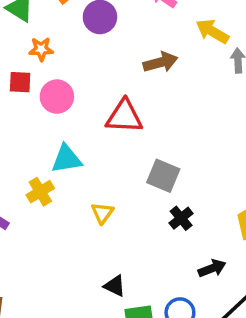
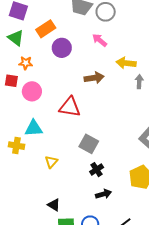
yellow arrow: (212, 31) -> (126, 63), turned -30
yellow cross: (40, 192) -> (16, 146), turned 35
black arrow: (212, 268) -> (103, 194), moved

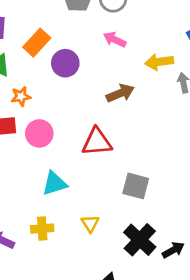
yellow cross: (16, 146) -> (42, 229), moved
black cross: (97, 170) -> (140, 240), moved, size x1.6

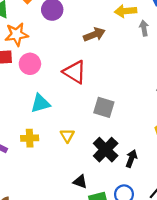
orange star: (21, 96) -> (17, 34), size x1.5
red triangle: (97, 142) -> (75, 72), turned 35
black arrow: (173, 250) -> (131, 159), turned -42

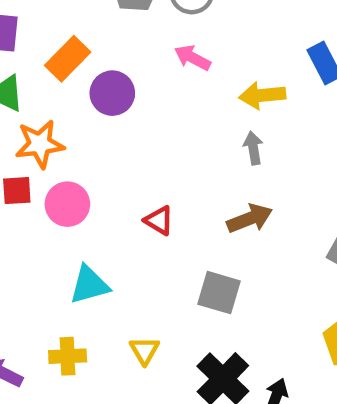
gray arrow: (144, 28) -> (253, 148), moved
brown arrow: (94, 35) -> (250, 219), moved
red triangle: (75, 72) -> (159, 220), size x0.6

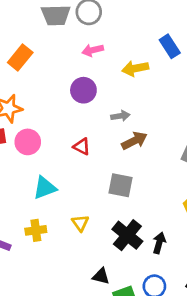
pink arrow: (192, 58) -> (93, 50), turned -36
purple circle: (112, 93) -> (83, 90), moved
gray arrow: (253, 148) -> (120, 116), moved, turned 96

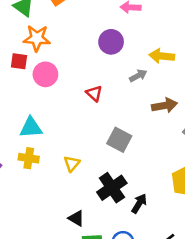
yellow arrow: (135, 68) -> (162, 56), moved
gray arrow: (120, 116) -> (138, 76), turned -36
brown arrow: (134, 141) -> (164, 105), moved
cyan triangle: (45, 188) -> (31, 128), moved

